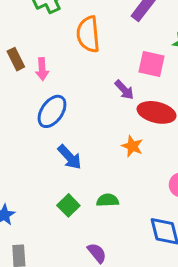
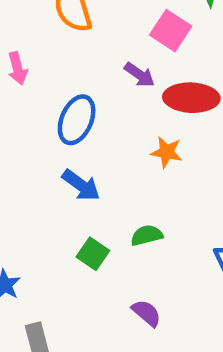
pink square: (151, 64) -> (171, 31), turned 32
blue ellipse: (52, 111) -> (77, 120), moved

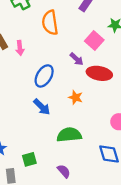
orange star: (167, 152) -> (76, 97), moved
green semicircle: (147, 235) -> (69, 135), size x1.6
green square: (93, 254) -> (29, 159), moved, turned 32

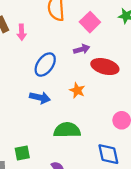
pink square: (94, 41) -> (90, 22), moved
purple arrow: (77, 59) -> (82, 49), turned -64
blue arrow: (42, 107) -> (40, 98), turned -36

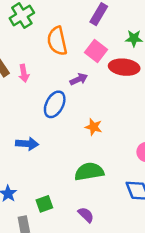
purple arrow: (82, 49) -> (79, 79), moved
red ellipse: (105, 67) -> (124, 67), moved
blue arrow: (40, 98) -> (27, 144), moved

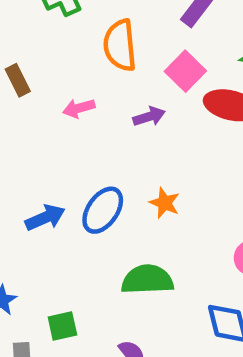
pink arrow: (24, 73) -> (79, 108), moved, turned 78
blue ellipse: (55, 104) -> (103, 210), moved
blue arrow: (27, 144) -> (45, 218), turned -35

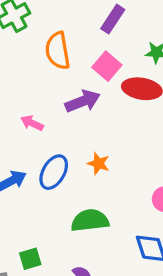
pink arrow: (79, 108) -> (32, 123), moved, turned 45
purple arrow: (149, 117) -> (83, 101), size x1.5

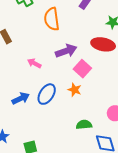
pink square: (107, 66) -> (82, 69), moved
green semicircle: (90, 220) -> (84, 125), moved, size x0.7

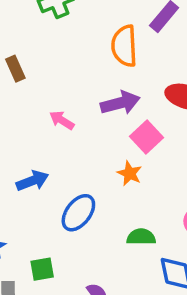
orange semicircle: (52, 19) -> (124, 46), moved
blue ellipse: (47, 94) -> (78, 213), moved

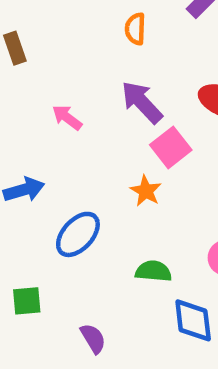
orange semicircle: (124, 46) -> (135, 29), moved, size x0.6
purple arrow: (120, 103) -> (142, 102), turned -123

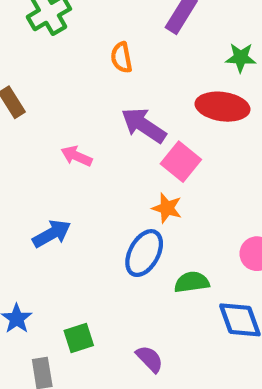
blue ellipse: (78, 234) -> (144, 253), moved

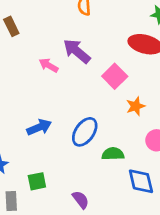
purple arrow: (144, 125) -> (77, 51), moved
orange star: (167, 208) -> (136, 106), moved, turned 30
blue arrow: (52, 234) -> (39, 127), moved

